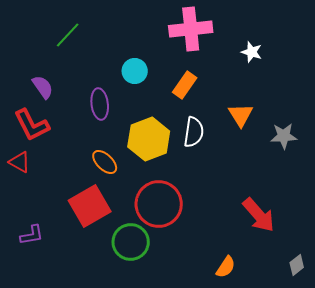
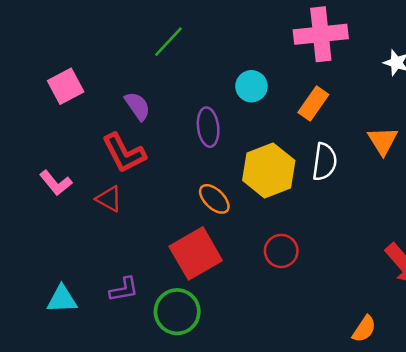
red circle: (159, 204) -> (281, 251), size x0.6
green circle: (131, 242) -> (177, 312), moved

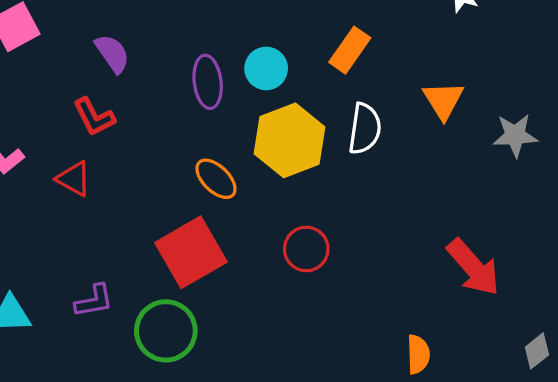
cyan circle: (251, 86) -> (266, 68), moved
red L-shape: (124, 153) -> (94, 117), size x0.7
orange semicircle: (364, 329) -> (418, 354), turned -36

